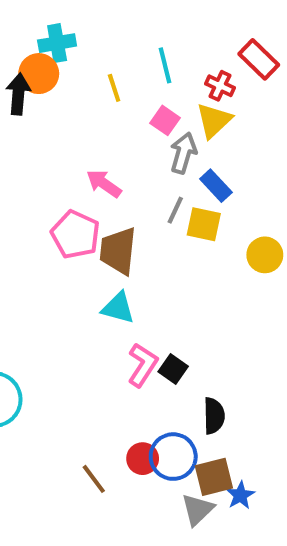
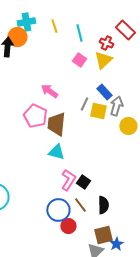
yellow line: (114, 88) -> (54, 26), moved
gray arrow: (183, 153) -> (116, 106), moved
blue circle: (173, 457) -> (58, 210), moved
brown line: (94, 479) -> (80, 205), moved

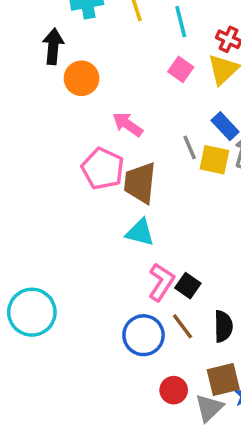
orange circle: (17, 37) -> (82, 78), moved
gray line: (84, 104) -> (190, 147), turned -48
red circle: (68, 226) -> (174, 390), moved

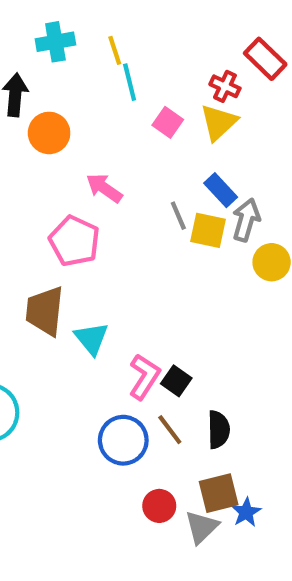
cyan line: (181, 22) -> (130, 82), moved
brown trapezoid: (140, 183) -> (45, 311), moved
cyan triangle: (140, 232) -> (91, 338), moved, turned 36

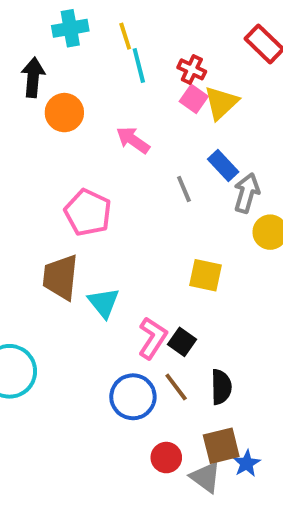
red cross: (225, 86) -> (192, 69), moved
pink square: (168, 122) -> (194, 99), moved
pink arrow: (104, 188) -> (133, 140), moved
yellow square: (208, 230) -> (205, 275), moved
gray triangle: (202, 527) -> (205, 477), turned -40

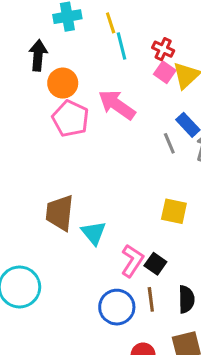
pink arrow: (133, 140) -> (117, 105), size x1.4
gray line: (184, 189) -> (169, 143), moved
pink pentagon: (88, 213) -> (70, 119), moved
brown line: (176, 387) -> (151, 299), turned 30

